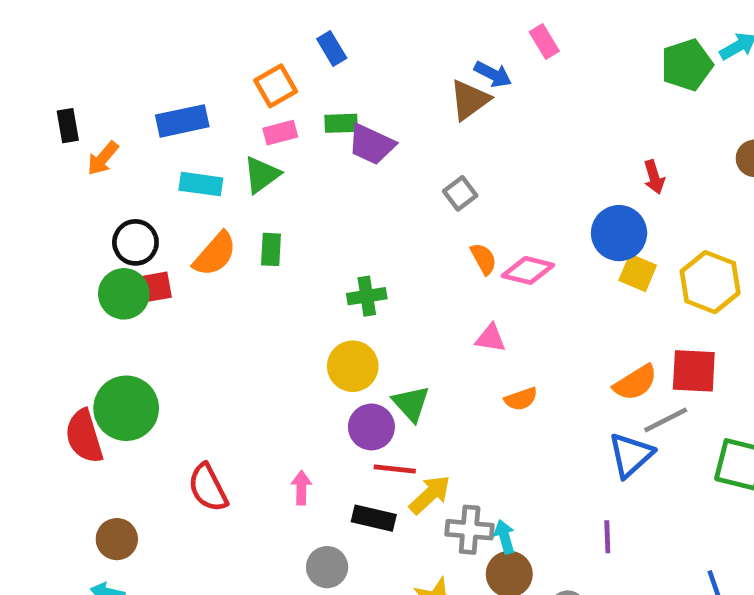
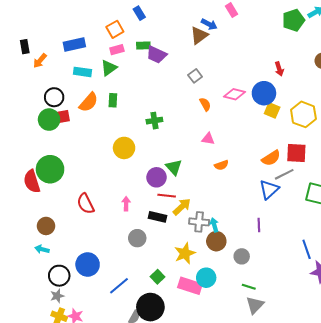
pink diamond: (528, 270) -> (235, 94), moved
yellow circle: (353, 366) -> (124, 148), moved

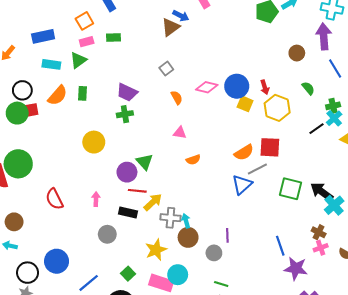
purple trapezoid: (156, 55) -> (127, 92), moved
red arrow: (279, 69) -> (265, 87), moved
purple line: (259, 225) -> (227, 235), moved

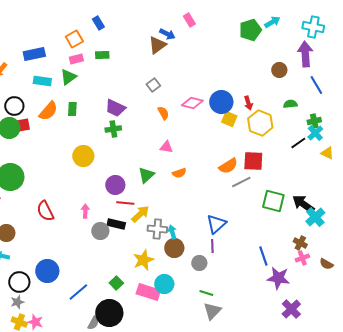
green semicircle: (308, 88) -> (290, 104), turned -56
green triangle: (145, 162) -> (146, 175), moved, turned 30
blue triangle: (242, 185) -> (216, 224), moved
gray circle: (107, 234) -> (100, 231), moved

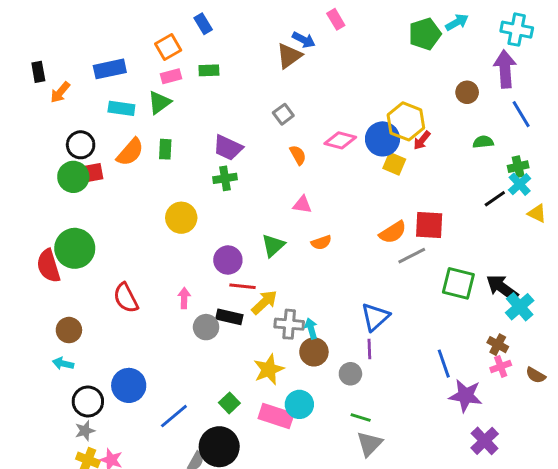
red arrow: (248, 103) -> (422, 140), turned 56
yellow hexagon: (260, 123) -> (406, 121), moved

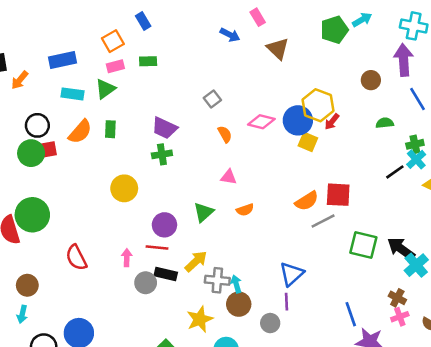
brown triangle: (289, 56) -> (278, 49), moved, turned -40
red line: (242, 286) -> (157, 248), moved
cyan arrow: (63, 364) -> (22, 314), turned -90

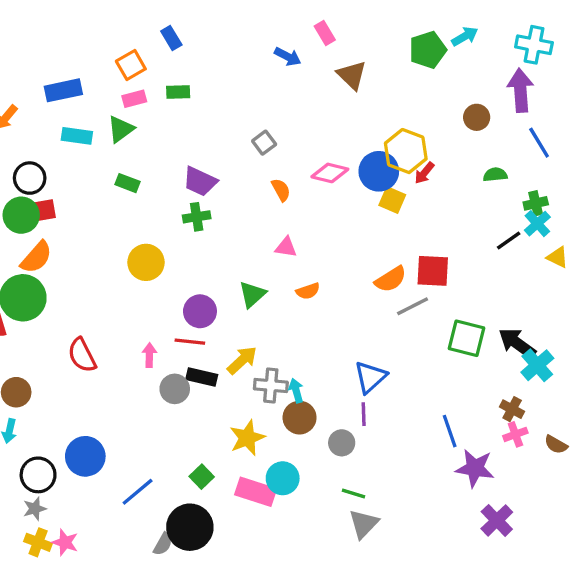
green rectangle: (110, 129) -> (127, 183), turned -72
orange semicircle: (80, 132) -> (36, 257), moved

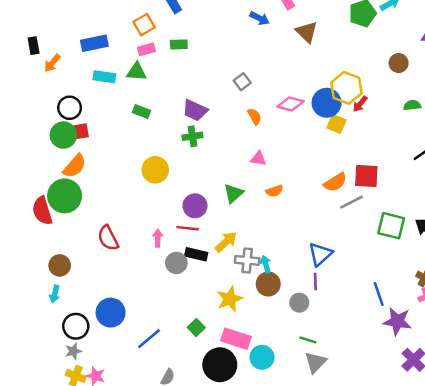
green triangle: (121, 129) -> (137, 72), turned 40
cyan circle: (283, 478) -> (262, 357), moved
black circle: (190, 527) -> (220, 365), moved

